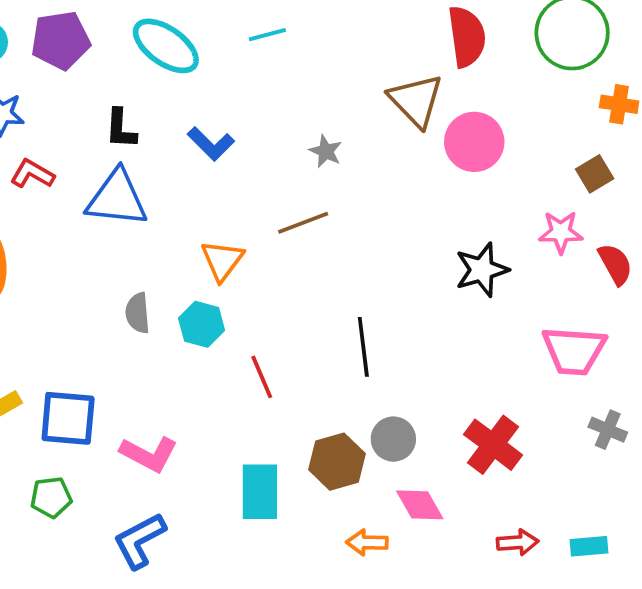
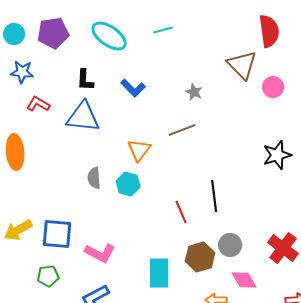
pink circle: (474, 142) -> (273, 87), size x0.7
red line: (262, 377) -> (181, 212), moved

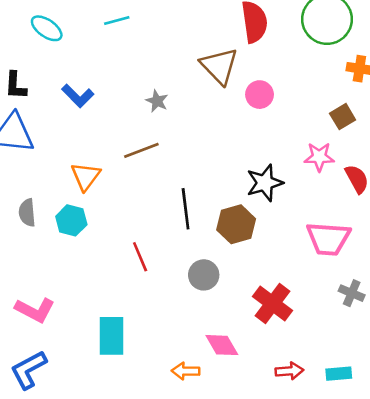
cyan ellipse: (109, 36) -> (47, 28), size x0.7
black line: (214, 196) -> (186, 209), moved
gray circle: (230, 245) -> (204, 275), moved
brown hexagon: (200, 257) -> (236, 224), moved

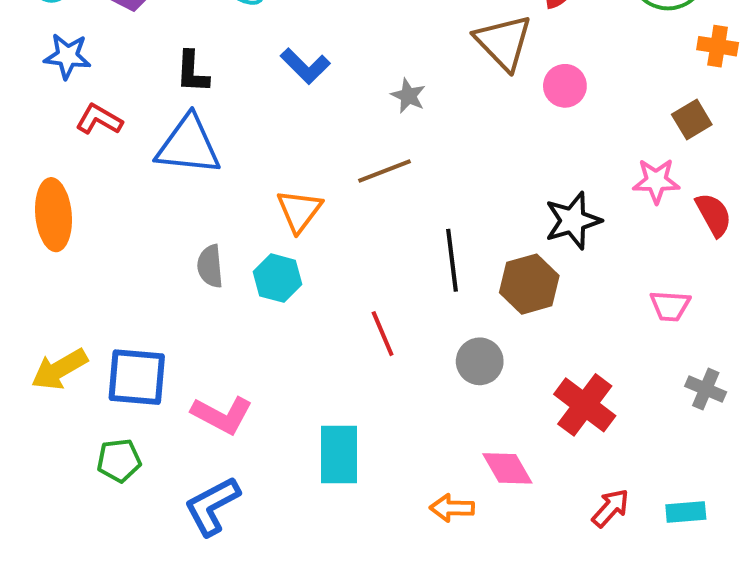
blue L-shape: (78, 96) -> (305, 66), moved
pink trapezoid: (328, 239) -> (670, 306), size x0.6
red arrow: (289, 371) -> (611, 508), turned -44

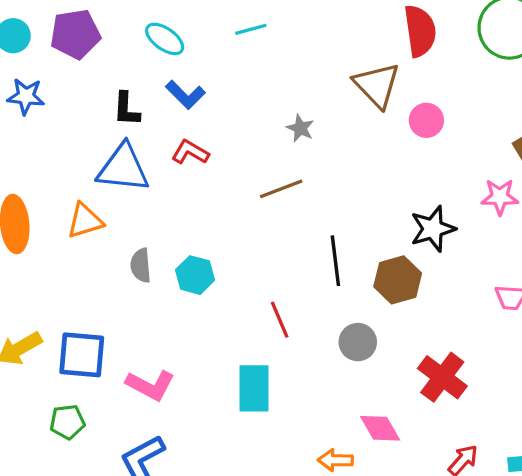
blue L-shape: (305, 66) -> (185, 95), moved
red L-shape: (99, 120) -> (190, 152), moved
orange triangle: (299, 211) -> (85, 221), moved, turned 36
cyan rectangle: (339, 454) -> (254, 388), moved

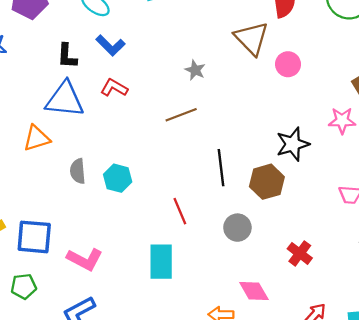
red cross: (442, 377) -> (300, 253), size x0.7

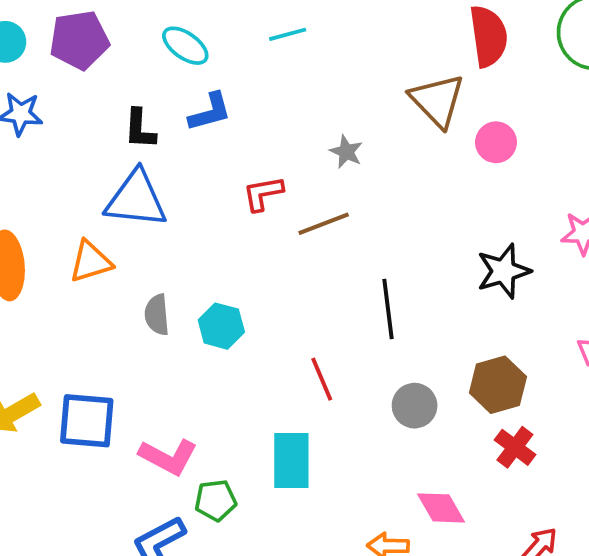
blue L-shape: (111, 45) -> (210, 112), turned -60
red L-shape: (114, 88) -> (263, 193), moved, turned -40
brown hexagon: (267, 182) -> (498, 385), moved
green pentagon: (24, 286) -> (216, 500), moved

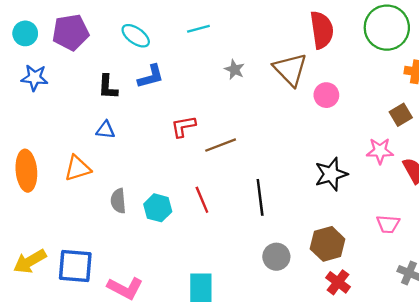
gray star: (346, 152) -> (235, 69), moved
blue triangle: (136, 199) -> (105, 130), size x0.5
red line: (322, 379) -> (202, 200), moved

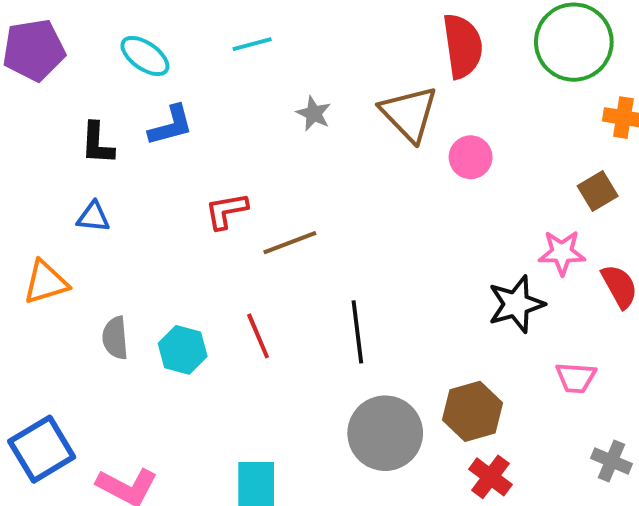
black star: (331, 174) -> (516, 304), moved
gray circle: (276, 257) -> (385, 433), size x1.6
blue square: (75, 266) -> (42, 449), turned -36

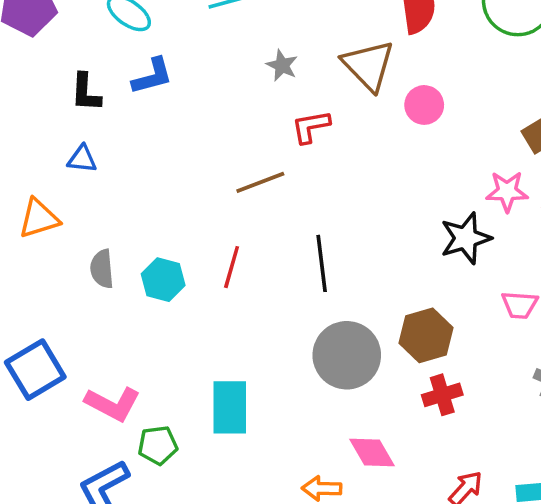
red L-shape: (226, 211) -> (311, 127), moved
red line: (258, 336) -> (232, 267), turned 39
red cross: (490, 477) -> (442, 395), turned 36

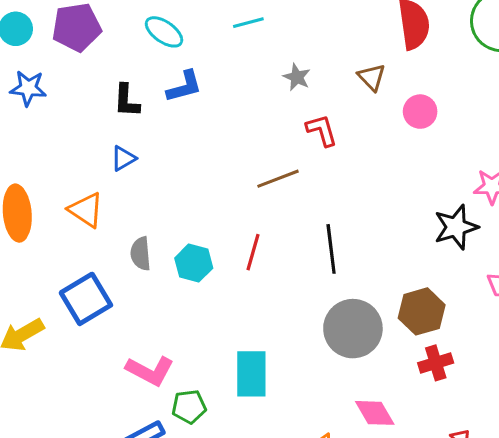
brown triangle: (368, 65) -> (372, 77), size x0.6
red L-shape: (311, 127) -> (322, 130), turned 84
blue triangle: (82, 159) -> (123, 158), turned -36
orange triangle: (39, 218) -> (86, 210), turned 51
blue square: (35, 370) -> (86, 299), moved

